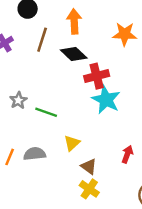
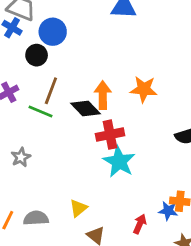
orange arrow: (74, 21) -> (103, 95), moved
green line: (46, 112) -> (40, 111), moved

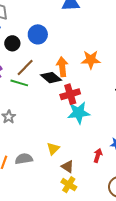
blue circle: (53, 32) -> (38, 34), moved
brown line: (51, 91) -> (25, 67), turned 30
cyan star: (119, 162) -> (79, 113), turned -30

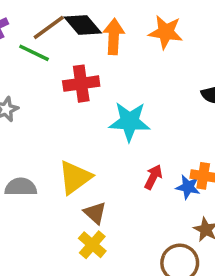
black diamond: (51, 78) -> (83, 25), moved
red cross: (70, 94) -> (81, 84), moved
yellow triangle: (53, 149) -> (75, 177), size x1.5
red arrow: (98, 155) -> (153, 177), moved

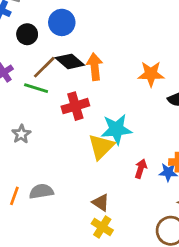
orange star: (166, 32) -> (151, 74), moved
yellow triangle: (75, 177) -> (101, 147), moved

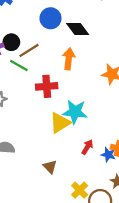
black circle: (27, 34) -> (11, 42), moved
black diamond: (70, 61) -> (78, 29), moved
yellow cross: (102, 227) -> (80, 190), moved

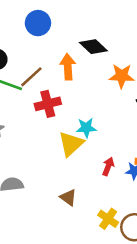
black diamond: (78, 29) -> (93, 47), moved
brown line: (29, 50) -> (31, 77), moved
cyan star: (75, 112) -> (86, 128), size x0.7

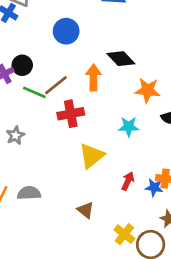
cyan star: (86, 128) -> (129, 127), moved

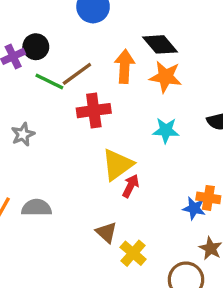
orange star: (147, 90) -> (166, 77), moved
red arrow: (128, 181) -> (131, 186), moved
yellow cross: (124, 234) -> (133, 253), moved

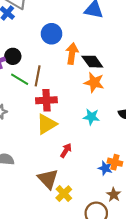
orange arrow: (125, 66) -> (72, 54), moved
brown line: (77, 74) -> (38, 76), turned -48
yellow triangle: (117, 165) -> (47, 124), moved
brown triangle: (106, 232) -> (48, 179), size x1.5

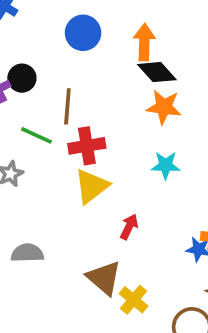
orange arrow: (72, 54) -> (144, 42), moved
green line: (20, 79) -> (37, 135), moved

